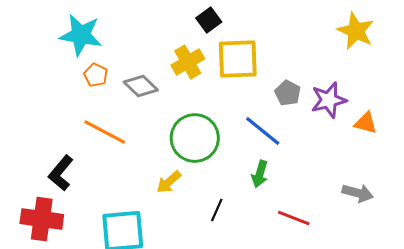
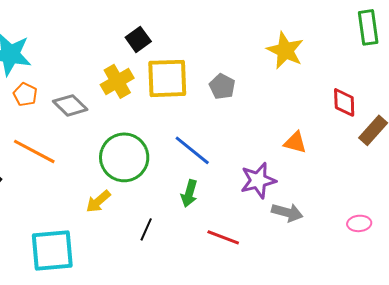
gray pentagon: (288, 93) -> (222, 86), moved
purple star: (329, 100) -> (258, 180), moved

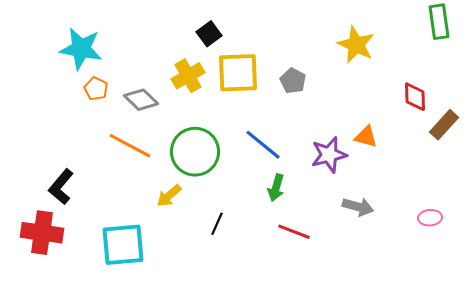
orange line: (34, 151) -> (130, 146), moved
purple star: (258, 180) -> (329, 155), moved
green arrow: (189, 193) -> (276, 188), moved

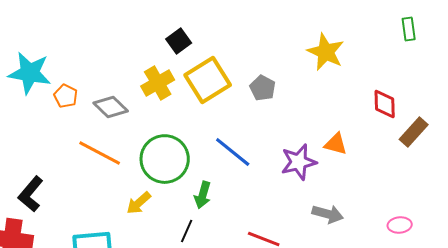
green rectangle: (439, 22) -> (409, 29), size x0.7
cyan star: (81, 49) -> (30, 73), moved
yellow square: (238, 73) -> (208, 80), turned -30
green arrow: (276, 188) -> (203, 195), moved

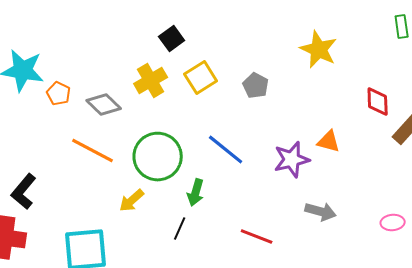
yellow square: (208, 80) -> (201, 78), size x0.7

